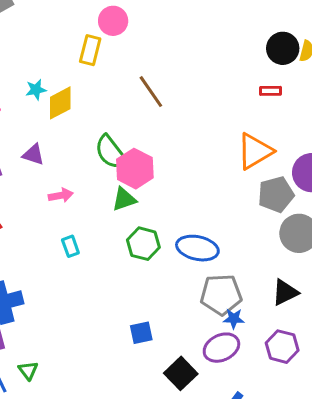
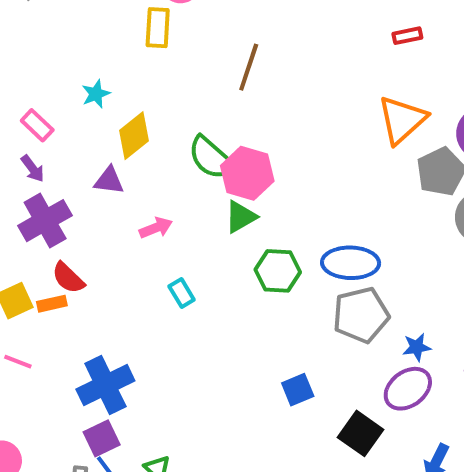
brown line: (151, 92) -> (249, 67), turned 64
yellow diamond: (60, 103) -> (134, 136), moved
gray pentagon: (221, 295) -> (361, 315), moved

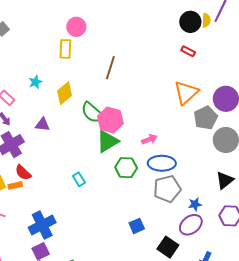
red rectangle: (407, 36) -> (188, 51), turned 40
yellow diamond: (134, 136) -> (65, 93), moved
green triangle: (241, 217) -> (107, 141), size x1.4
pink arrow: (156, 228) -> (149, 139), moved

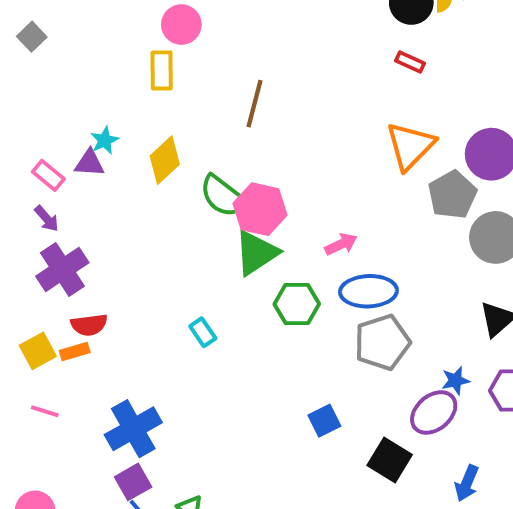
purple triangle: (43, 125) -> (89, 163), moved
red semicircle: (23, 173) -> (89, 325), turned -48
blue star: (195, 204) -> (456, 381), moved

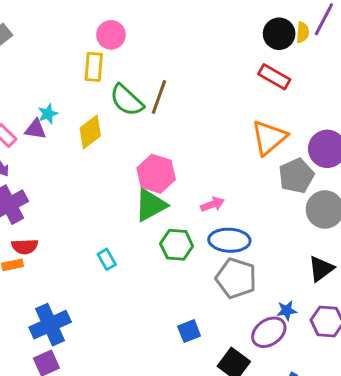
red rectangle: (410, 62) -> (274, 77), size x1.5
green semicircle: (223, 196) -> (127, 100), moved
gray pentagon: (382, 342) -> (236, 278), turned 30

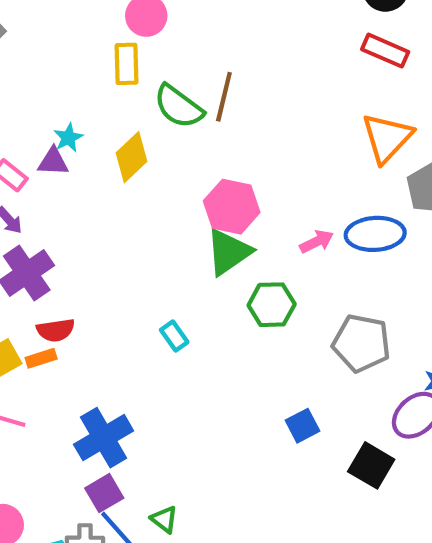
blue ellipse: (229, 240) -> (375, 234), moved

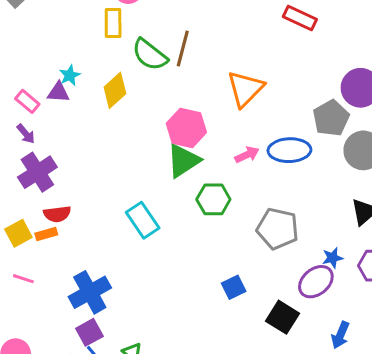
orange triangle: (387, 138) -> (245, 89), moved
cyan rectangle: (174, 336) -> (143, 220), size x1.6

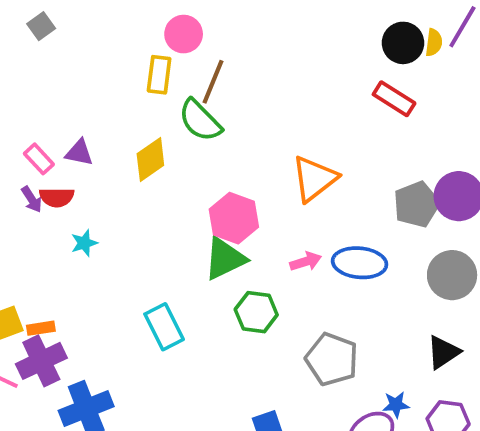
brown line: (183, 48) -> (213, 82), moved
cyan star: (70, 75) -> (84, 243), moved
gray pentagon: (331, 118) -> (417, 204), moved
purple cross: (37, 172) -> (41, 361), moved
red semicircle: (57, 214) -> (57, 197), moved

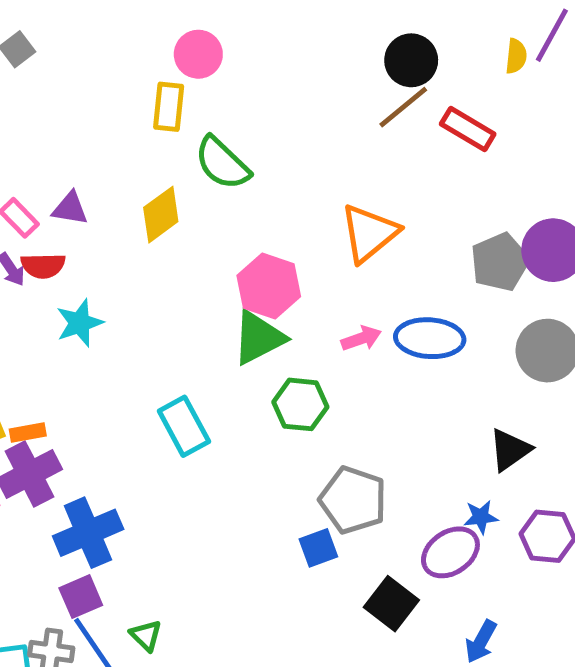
black circle: (403, 43) -> (411, 60), moved
brown line: (213, 82) -> (403, 107), moved, turned 30
cyan star: (84, 243) -> (80, 323), size x1.4
black triangle: (443, 352) -> (510, 450), moved
gray pentagon: (332, 359) -> (353, 500), moved

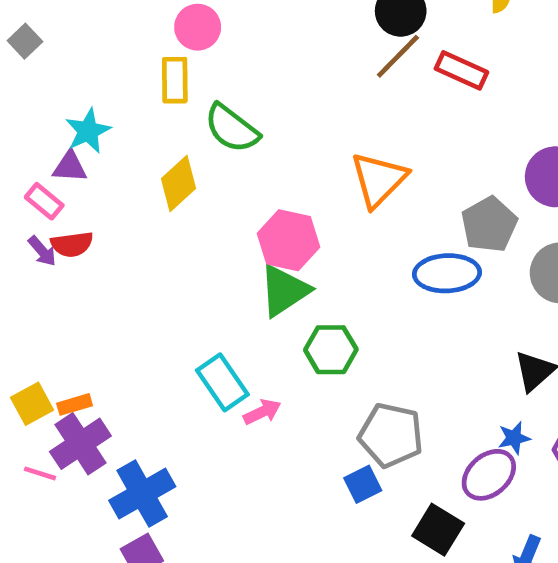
purple triangle: (70, 208) -> (70, 167), moved
gray pentagon: (500, 262) -> (489, 224), moved
cyan star: (80, 323) -> (88, 131), moved
pink arrow: (361, 338) -> (262, 412), moved

